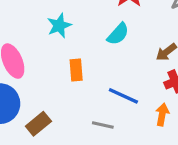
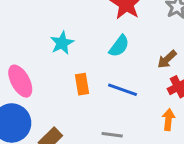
blue line: (123, 96) -> (122, 90), moved

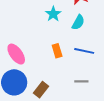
cyan star: (62, 43) -> (53, 14), moved

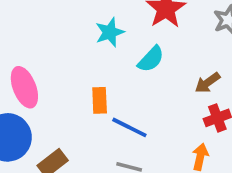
blue line: (84, 51) -> (129, 127), moved

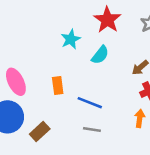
orange rectangle: (100, 100) -> (58, 86), moved

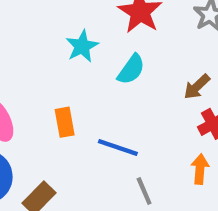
gray line: (92, 130) -> (144, 191), moved, turned 60

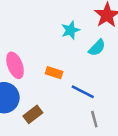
orange rectangle: (65, 122) -> (54, 73), turned -70

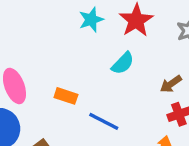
cyan star: (70, 30) -> (91, 20), moved

